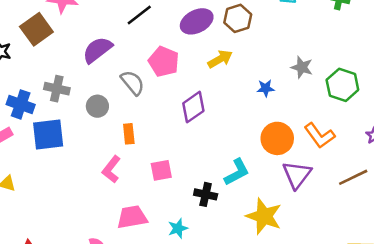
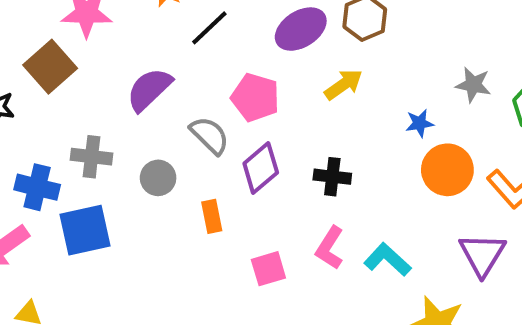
purple diamond: (193, 107) -> (261, 168), moved
orange circle: (277, 138) -> (447, 170), moved
pink L-shape: (111, 169) -> (330, 248), moved
cyan L-shape: (237, 172) -> (387, 260), turned -104
black cross: (206, 194) -> (332, 177), moved

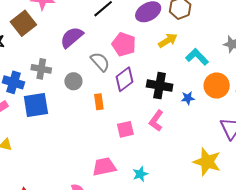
blue star: (419, 123) -> (188, 98), moved
black cross: (332, 177) -> (160, 86), size x1.4
cyan L-shape: (387, 260) -> (197, 57), moved

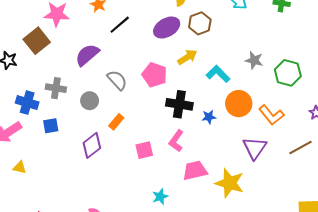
pink pentagon: (124, 44) -> (154, 75), moved
purple diamond: (124, 79) -> (92, 145), moved
orange rectangle: (99, 102) -> (116, 122), turned 49
blue square: (36, 105) -> (51, 126), size x0.6
pink trapezoid: (104, 167) -> (195, 171), moved

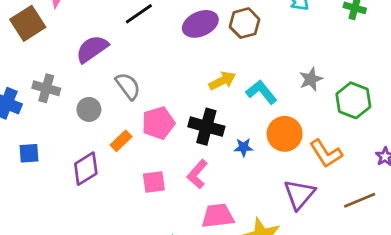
yellow arrow: (187, 57) -> (222, 81), moved
gray star: (254, 60) -> (311, 79), turned 30
pink pentagon: (154, 75) -> (158, 123), moved, turned 30
blue square: (51, 126) -> (29, 153), moved

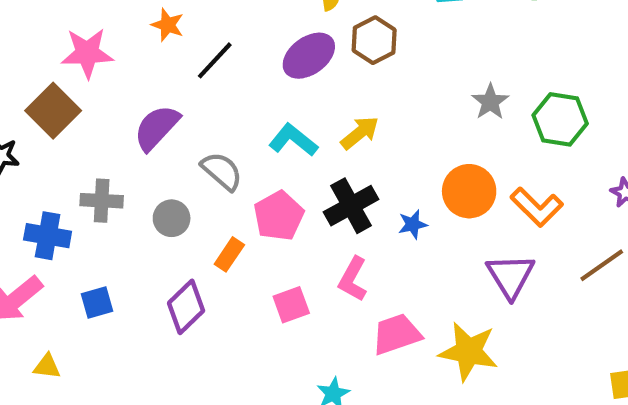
cyan L-shape: (261, 92) -> (293, 140), moved
black cross: (206, 127) -> (351, 206), turned -32

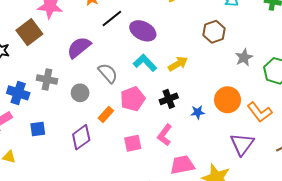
brown hexagon: (374, 40) -> (214, 32), moved
purple ellipse: (309, 56) -> (143, 31), moved, turned 55
black cross: (351, 206) -> (169, 99), size x0.7

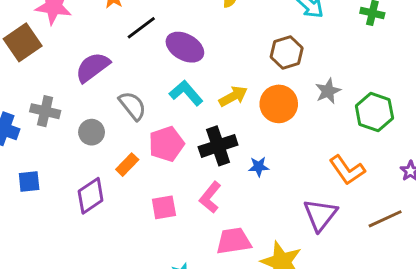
black cross: (169, 99) -> (218, 146), size x1.4
orange circle: (228, 100) -> (279, 104), moved

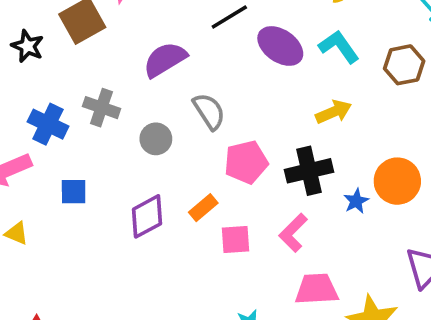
cyan L-shape: (186, 93) -> (339, 47), moved
orange circle: (279, 104) -> (397, 181), moved
orange rectangle: (127, 165) -> (203, 208), moved
blue star: (259, 167) -> (356, 201), turned -30

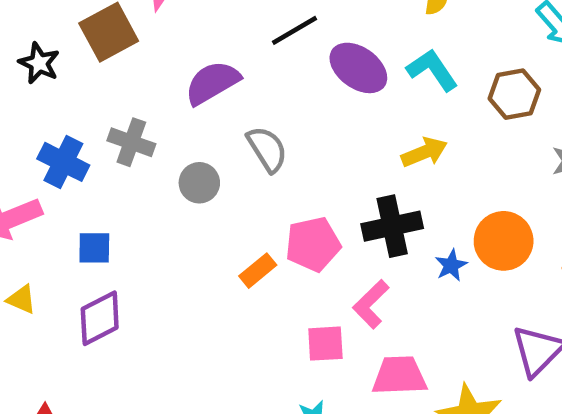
pink pentagon: (246, 162) -> (313, 244), moved
purple diamond: (147, 216) -> (100, 318), moved
pink square: (235, 240) -> (325, 344), moved

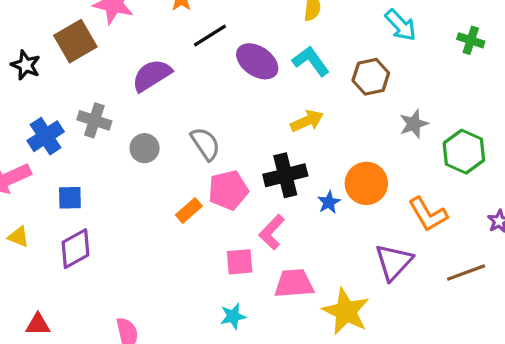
gray semicircle: (267, 149) -> (205, 144), moved
blue cross: (63, 162) -> (46, 136), turned 32

